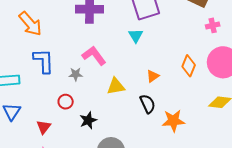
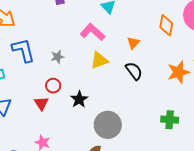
pink L-shape: (94, 56) -> (93, 32), moved
orange star: (173, 121) -> (178, 72), moved
red triangle: (44, 127) -> (41, 103), moved

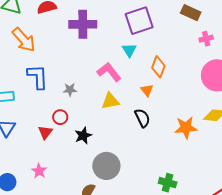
orange diamond: (166, 25) -> (158, 67), moved
orange triangle: (133, 43) -> (147, 90), turned -32
green cross: (170, 120) -> (168, 183), moved

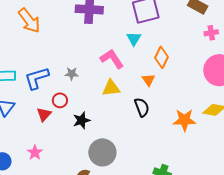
blue L-shape: (38, 77) -> (37, 78), moved, turned -108

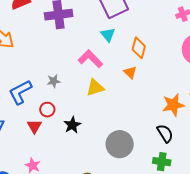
black semicircle: (142, 107) -> (165, 133), moved
gray circle: (102, 152) -> (120, 144), moved

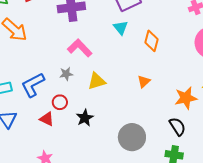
pink L-shape: (90, 59) -> (80, 48), moved
orange triangle: (130, 72) -> (144, 81), moved, turned 32
yellow triangle: (95, 88) -> (97, 81), moved
red triangle: (34, 126) -> (47, 119), turned -35

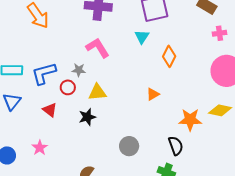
yellow triangle: (97, 81) -> (97, 92), moved
red circle: (60, 102) -> (68, 87), moved
gray circle: (132, 137) -> (129, 146), size x0.7

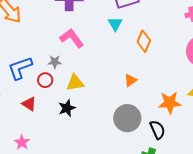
gray circle: (129, 146) -> (127, 118), moved, size x1.4

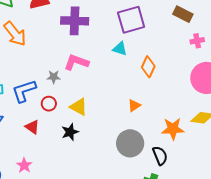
cyan triangle: (115, 24) -> (120, 49), turned -42
pink L-shape: (72, 38) -> (76, 62), turned -35
gray star: (55, 62) -> (54, 77), moved
yellow triangle: (75, 83) -> (79, 107), turned 36

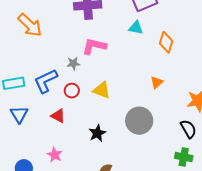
black star: (70, 132) -> (97, 133), moved
gray circle: (130, 143) -> (139, 121), moved

